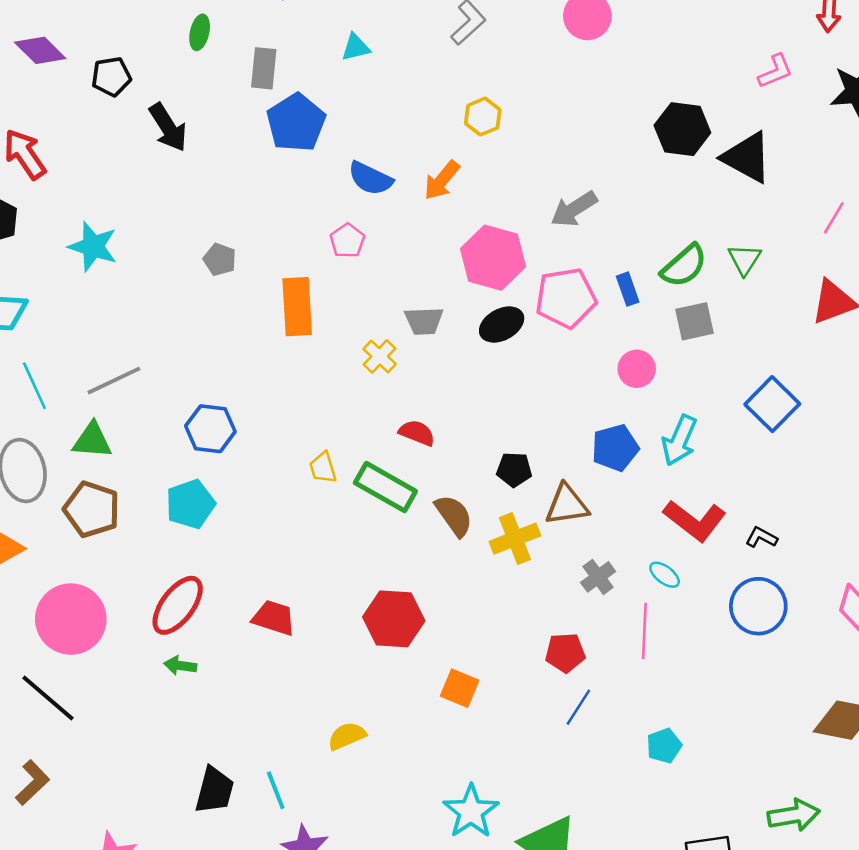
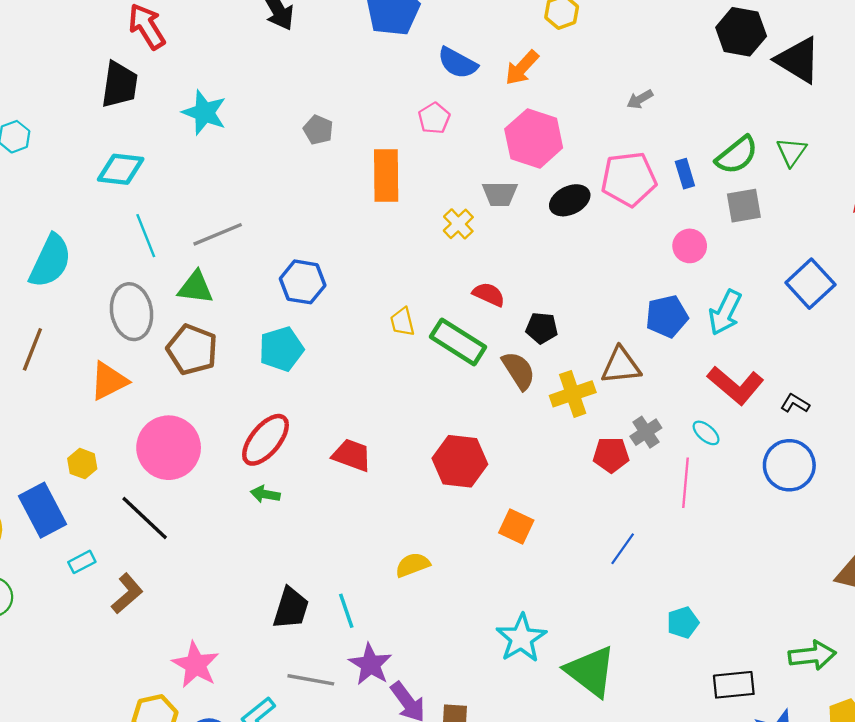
gray arrow: (574, 209) -> (640, 99), size x0.6
pink hexagon: (493, 258) -> (534, 138), moved
black pentagon: (514, 470) -> (542, 328), moved
red pentagon: (565, 653) -> (611, 455), moved
cyan pentagon: (664, 746) -> (683, 622), moved

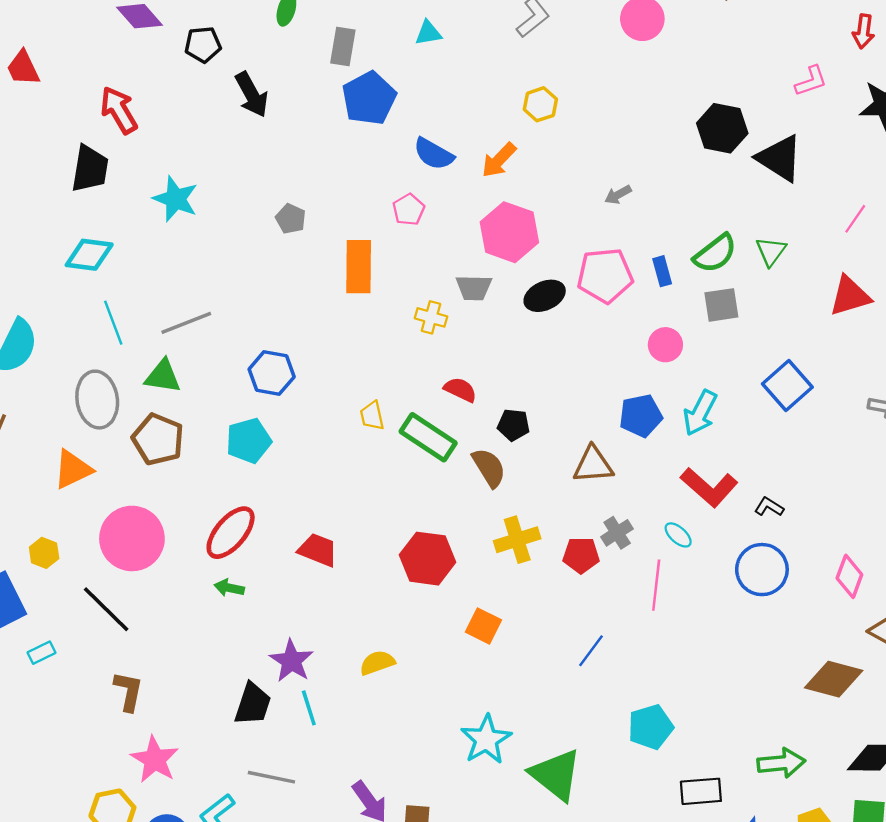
yellow cross: (458, 224) -> (431, 317), turned -32
yellow cross: (573, 394) -> (517, 540), moved
brown L-shape: (127, 594) -> (128, 691), moved, turned -39
cyan pentagon: (683, 622) -> (650, 727), size x1.4
purple star: (370, 664) -> (291, 661), moved

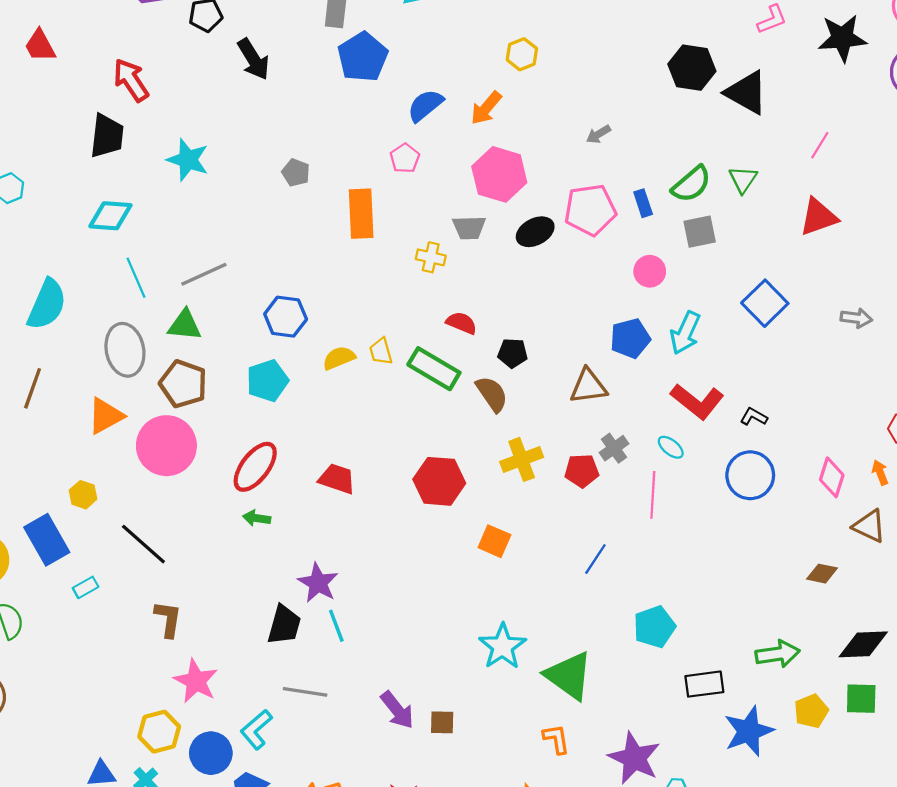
blue semicircle: (434, 154) -> (425, 105), turned 114
pink circle: (132, 538) -> (166, 446), moved
yellow semicircle: (377, 663) -> (339, 358), moved
brown diamond: (834, 679) -> (822, 574), size x0.6

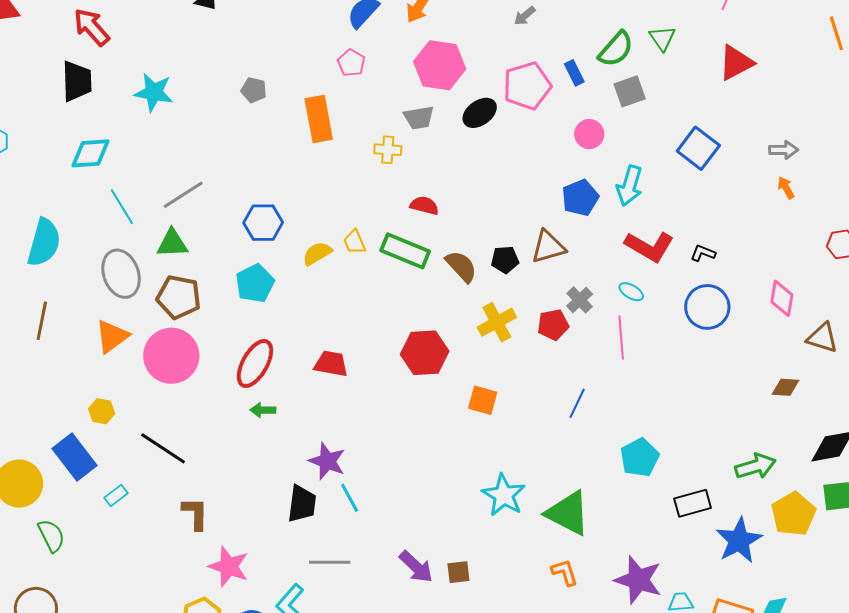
black pentagon: (513, 353) -> (505, 260), moved
orange arrow: (880, 472) -> (786, 188), moved
yellow pentagon: (811, 711) -> (793, 514), size x1.4

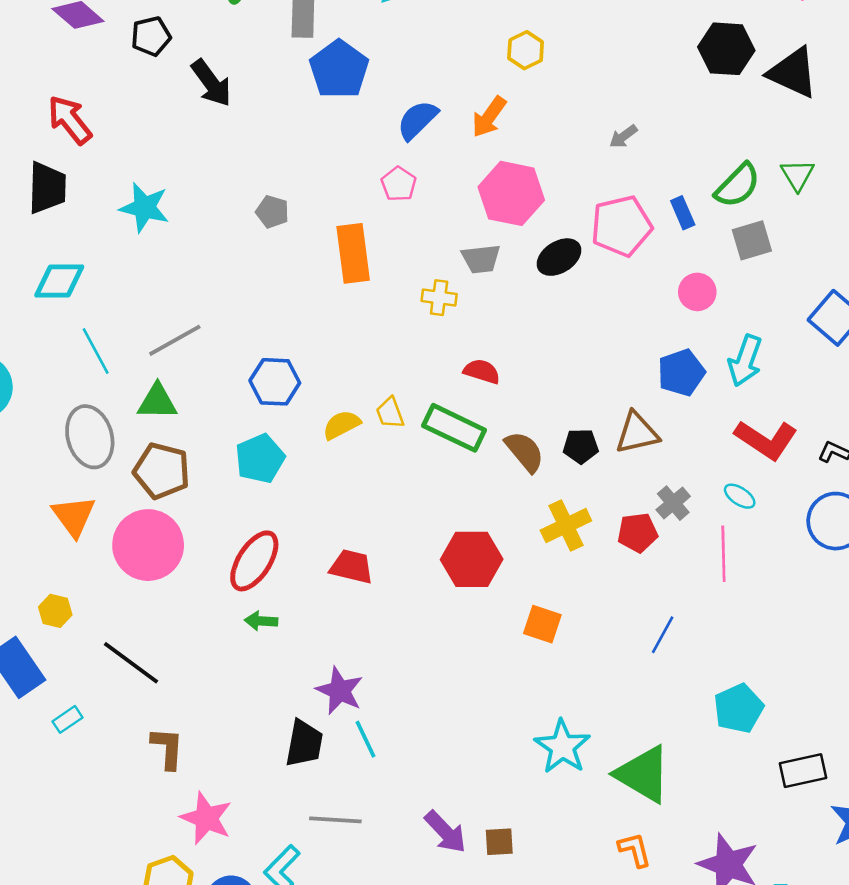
orange triangle: (112, 336) -> (74, 516), turned -33

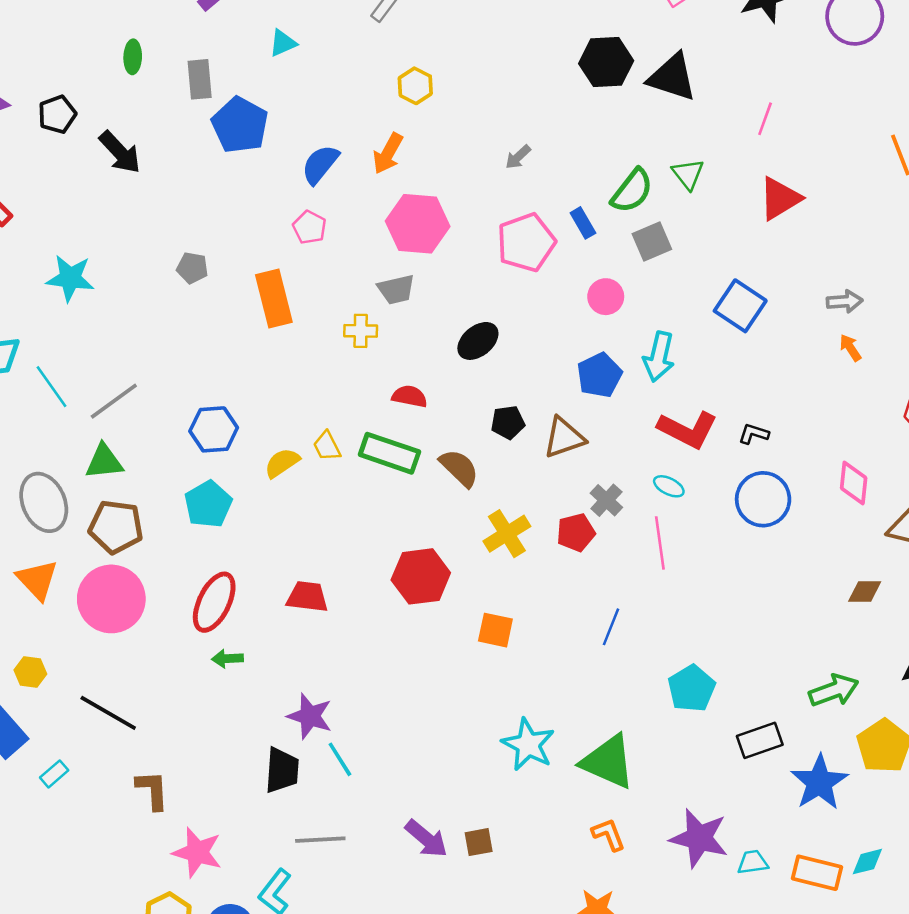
black ellipse: (559, 257) -> (478, 341), moved
cyan line: (96, 351) -> (52, 387), moved
black pentagon: (581, 446) -> (508, 422), moved

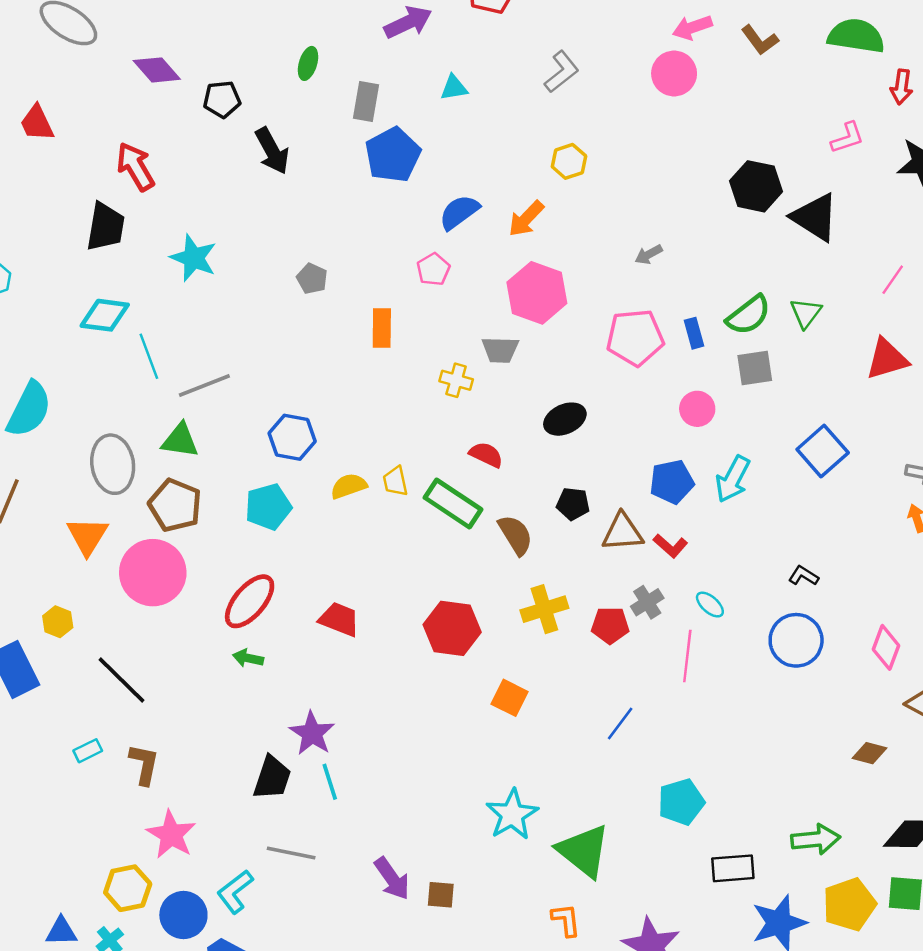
orange rectangle: (274, 298) -> (382, 328), size x0.7
red L-shape: (688, 430) -> (670, 546), moved, size x0.6
cyan rectangle: (54, 774) -> (88, 751), moved

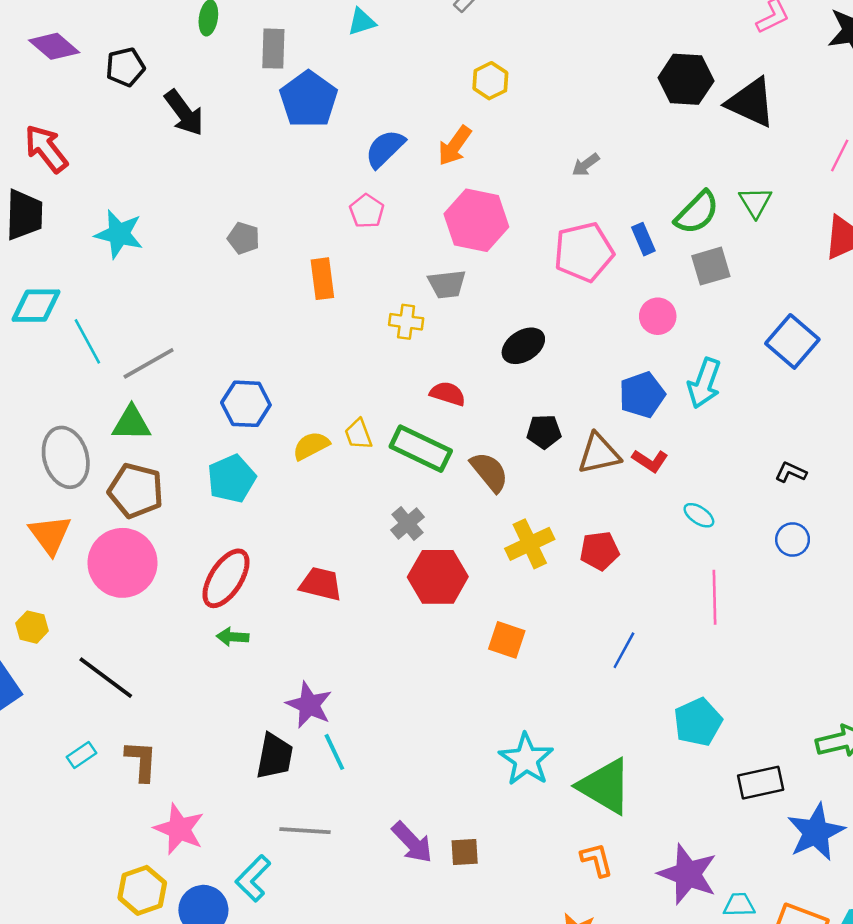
gray cross: (647, 602) -> (407, 524), moved
blue circle: (796, 640) -> (793, 540), size x0.6
pink line: (687, 656) -> (714, 597), moved

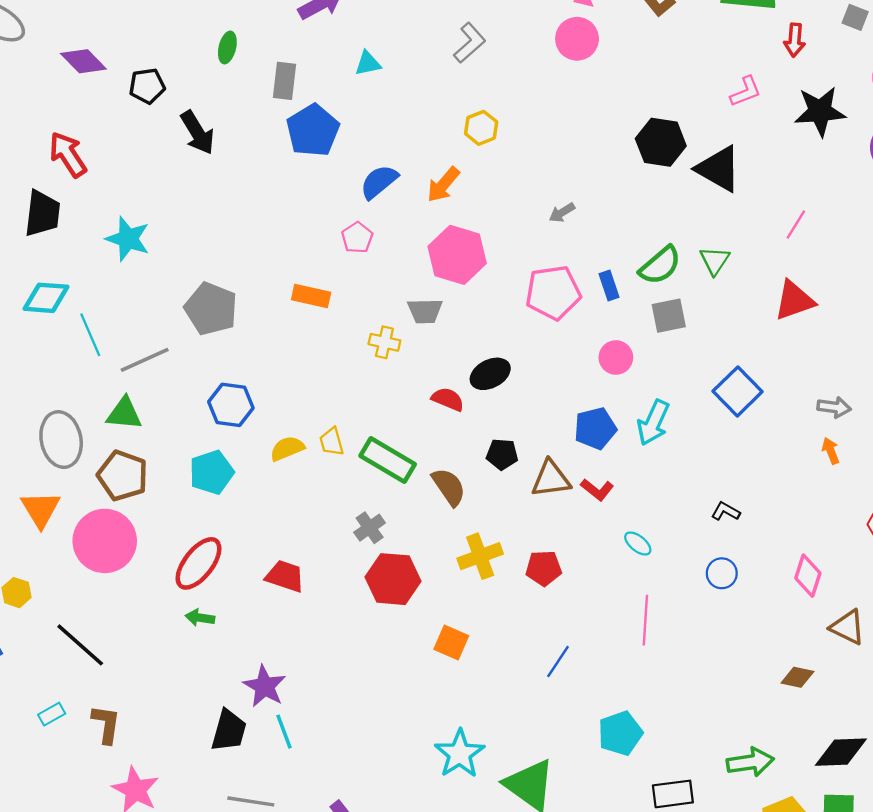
gray pentagon: (244, 238) -> (211, 309), moved, size x1.8
orange rectangle: (322, 279) -> (311, 296), turned -75
red semicircle: (448, 394) -> (448, 399), moved

